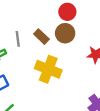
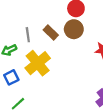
yellow cross: (48, 69) -> (38, 63), moved, turned 30

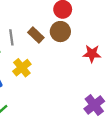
yellow cross: (38, 63) -> (22, 68), size x0.7

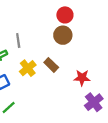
brown rectangle: (36, 35) -> (51, 65), moved
red star: (92, 54) -> (82, 78), moved

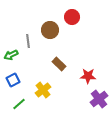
brown circle: (63, 35) -> (50, 30), moved
yellow cross: (28, 68) -> (43, 90), moved

